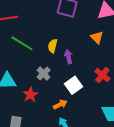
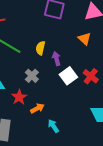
white square: (74, 85) -> (68, 76), moved
orange arrow: (60, 104) -> (37, 108), moved

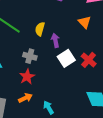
gray cross: (32, 76) -> (30, 56), turned -32
red star: (19, 97) -> (27, 77), moved
orange arrow: (37, 108) -> (25, 98), moved

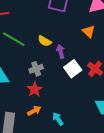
yellow semicircle: (40, 29) -> (45, 41), turned -72
gray cross: (30, 56) -> (36, 69), turned -32

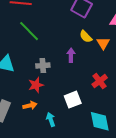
yellow semicircle: (45, 41) -> (86, 37), moved
white square: (73, 69) -> (73, 100), moved

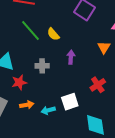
yellow semicircle: (86, 37) -> (53, 34), moved
red star: (36, 85) -> (19, 82), moved
cyan arrow: (51, 120) -> (48, 110), moved, turned -88

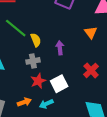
yellow semicircle: (53, 34) -> (36, 40), moved, turned -152
red star: (19, 82) -> (38, 81), moved
white square: (70, 102) -> (59, 84), moved

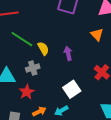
gray cross: (33, 61) -> (33, 68), moved
red star: (38, 81) -> (27, 92), moved

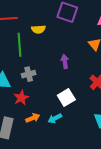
green line: (22, 39) -> (19, 45), turned 50
yellow semicircle: (43, 48) -> (38, 29), moved, turned 112

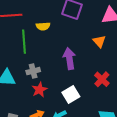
purple arrow: (65, 62) -> (69, 58), size x1.5
red star: (21, 98) -> (39, 90), moved

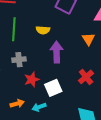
yellow semicircle: (43, 26) -> (43, 30), moved
red star: (39, 90) -> (32, 79), moved

